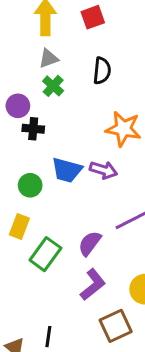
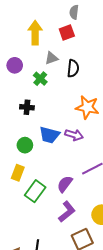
gray triangle: (48, 58) -> (52, 58), moved
purple circle: (18, 106) -> (15, 65), moved

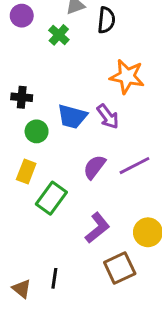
black cross: (27, 107) -> (22, 97), moved
purple arrow: (74, 135) -> (108, 117), turned 36
purple semicircle: (65, 184) -> (94, 167), moved

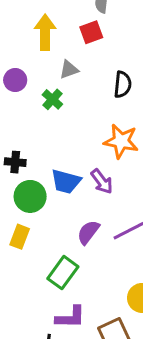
black semicircle: (106, 20) -> (123, 85), moved
green circle: (37, 131) -> (30, 196), size x1.4
green rectangle: (51, 198) -> (63, 273), moved
purple L-shape: (97, 228) -> (70, 317), moved, turned 40

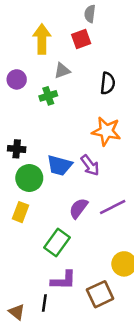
green cross: (52, 99) -> (48, 96), turned 30

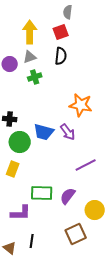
gray triangle: (62, 71) -> (30, 57), moved
black semicircle: (108, 83) -> (61, 56), moved
purple semicircle: (79, 208) -> (68, 196), moved
green rectangle: (57, 242) -> (42, 193), turned 55
purple L-shape: (63, 280) -> (21, 213), moved

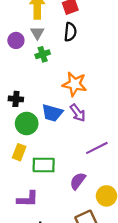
gray triangle: (30, 57) -> (37, 33), turned -40
orange star: (81, 105) -> (75, 84), moved
green rectangle: (42, 193) -> (44, 165), moved

